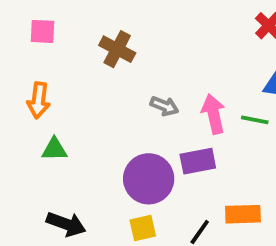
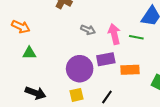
orange arrow: (39, 100) -> (21, 27), turned -72
orange rectangle: (243, 214) -> (130, 70), moved

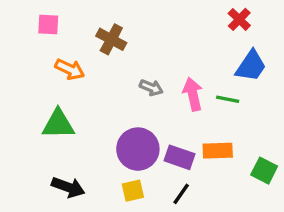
orange arrow: (21, 27) -> (70, 69), moved
green triangle: (29, 53) -> (58, 124), size x1.5
purple rectangle: (106, 59) -> (179, 157), moved, turned 30

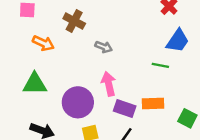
gray arrow: (151, 88) -> (104, 47), moved
pink arrow: (193, 94) -> (109, 84), moved
purple circle: (138, 149) -> (78, 102), moved

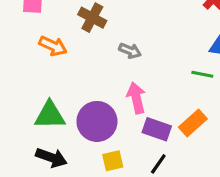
green triangle: (35, 84) -> (50, 115), moved
orange rectangle: (153, 104) -> (193, 123), turned -40

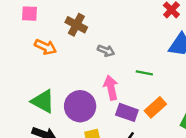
green line: (202, 74) -> (144, 73), moved
green triangle: (50, 115) -> (43, 101), turned 30

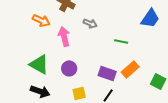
pink arrow: (111, 88) -> (64, 36), moved
purple circle: (80, 106) -> (69, 68), size x0.6

